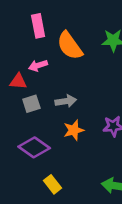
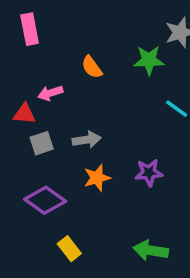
pink rectangle: (38, 26) -> (30, 29), moved
orange semicircle: (70, 46) -> (92, 67), size x0.6

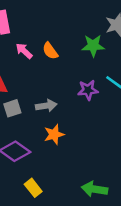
pink arrow: (50, 93) -> (24, 51), moved, turned 60
purple star: (149, 173) -> (88, 90), moved

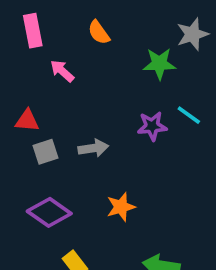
orange semicircle: (50, 51) -> (99, 32), moved
orange star: (54, 134) -> (121, 207), moved

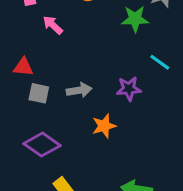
purple star: (152, 126) -> (129, 89), moved
gray square: (46, 152) -> (39, 93), turned 30
orange star: (121, 207) -> (104, 126), moved

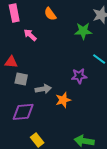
gray arrow: (79, 90) -> (43, 89), moved
purple diamond: (42, 145) -> (23, 112), turned -40

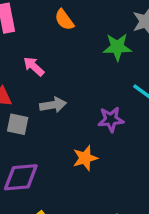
pink arrow: (30, 35) -> (34, 66), moved
gray arrow: (43, 89) -> (53, 105), moved

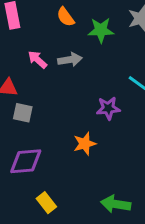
green star: (117, 47) -> (101, 30), moved
gray arrow: (53, 105) -> (70, 60), moved

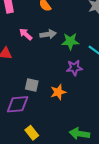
green star: (101, 30) -> (70, 41), moved
gray square: (23, 113) -> (32, 85), moved

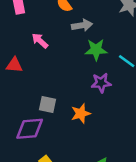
gray arrow: (48, 34) -> (82, 25), moved

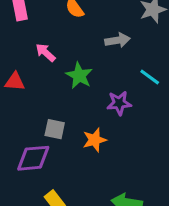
gray arrow: (82, 25) -> (118, 40), moved
green star: (96, 50) -> (79, 75), moved, turned 30

